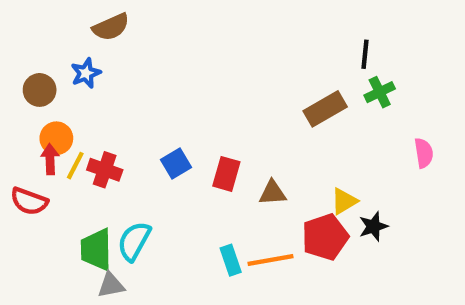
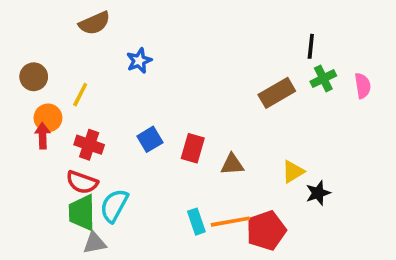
blue star: (86, 73) -> (139, 61), moved
pink semicircle: (424, 153) -> (363, 86), moved
yellow line: (75, 166) -> (80, 95), moved
red semicircle: (29, 201) -> (82, 182), moved
red pentagon: (325, 237) -> (266, 231), moved

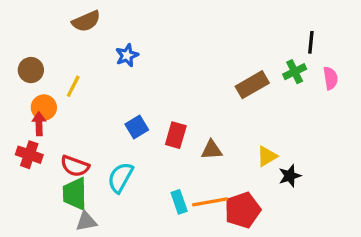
black line: (311, 46) -> (311, 42), moved
red cross: (89, 145) -> (29, 155), moved
cyan semicircle: (114, 205) -> (120, 177), moved

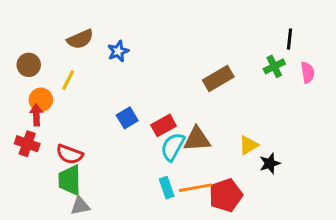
brown semicircle: (86, 21) -> (80, 39), moved
brown rectangle: (252, 85) -> (218, 79), moved
red rectangle: (176, 135) -> (164, 125), turned 45
brown triangle: (212, 150) -> (197, 139), size x1.4
cyan semicircle: (120, 177) -> (173, 147), moved

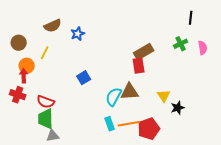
black line: (289, 39) -> (191, 18), moved
red rectangle: (164, 125) -> (139, 66), moved, turned -70
yellow triangle: (248, 145) -> (164, 96), turned -32

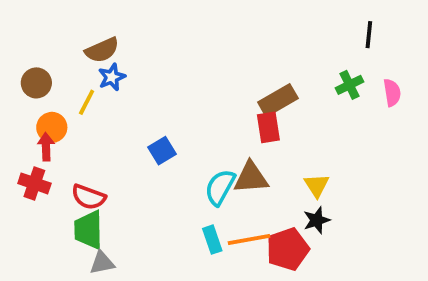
blue star: (78, 34) -> (112, 77), moved
black star: (178, 108) -> (317, 220), moved

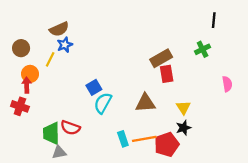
pink semicircle: (392, 93) -> (227, 84), moved
red rectangle: (268, 127) -> (167, 74), moved
cyan semicircle: (220, 187) -> (103, 103), moved
red semicircle: (89, 197) -> (70, 128), moved

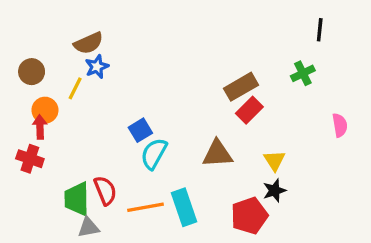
red rectangle: (167, 74) -> (249, 110), turned 54
red semicircle: (70, 128) -> (105, 191), turned -132
cyan rectangle: (123, 139) -> (184, 207), size x1.5
orange line: (144, 139) -> (145, 207), moved

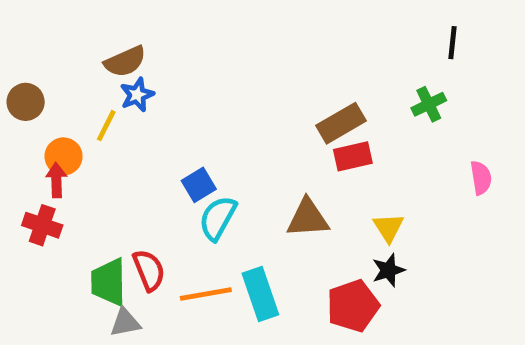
brown circle: (32, 72) -> (26, 102), moved
red rectangle: (249, 110) -> (353, 156), turned 32

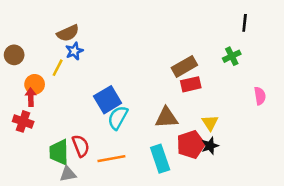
blue square: (199, 185) -> (108, 100), size x1.5
cyan rectangle: (260, 294) -> (160, 159), moved
red pentagon: (353, 306) -> (191, 144), moved

